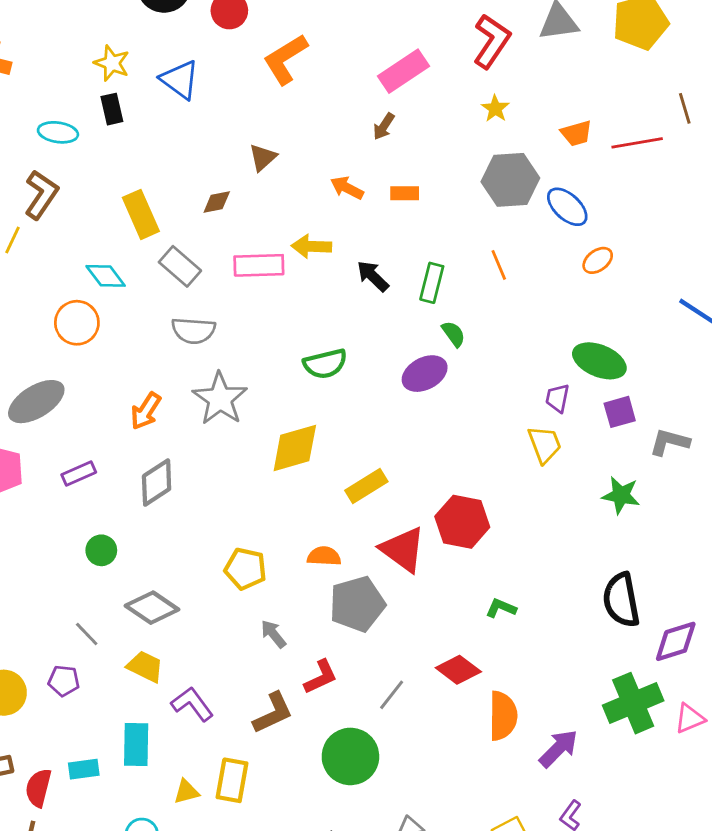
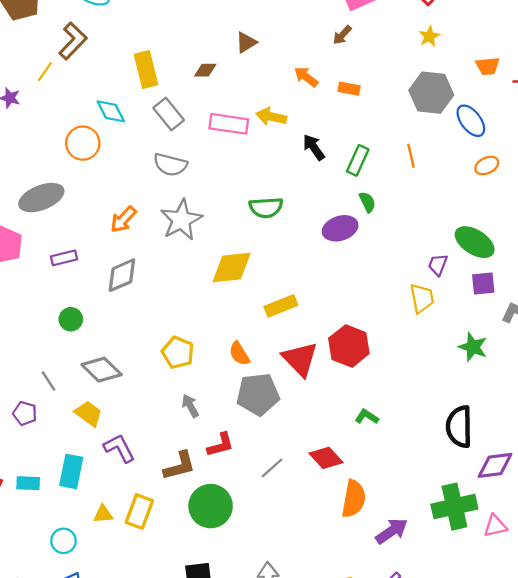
orange semicircle: (324, 556) -> (239, 354), turned -135
green circle: (350, 756) -> (211, 506), moved

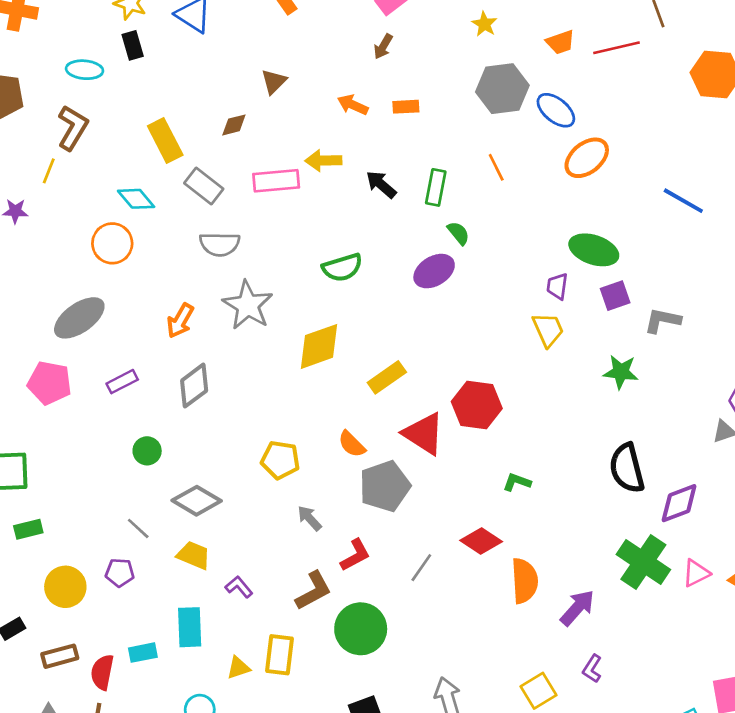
orange ellipse: (487, 166) -> (587, 158), size x1.6
purple L-shape: (119, 448) -> (239, 587), size x0.7
green cross: (454, 507) -> (643, 562), turned -30

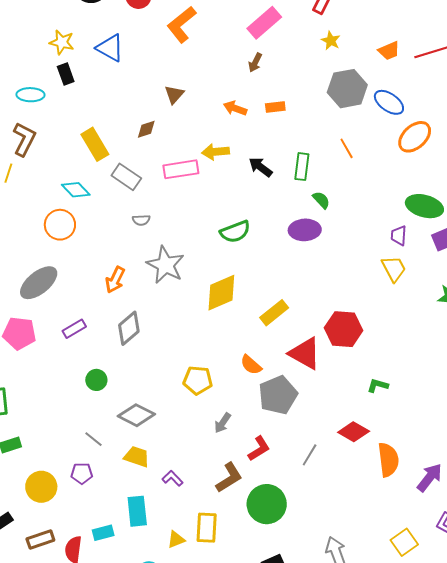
gray semicircle: (220, 244) -> (141, 220), size x0.6
purple ellipse: (434, 271) -> (305, 230), turned 32
gray arrow: (310, 518) -> (223, 423), turned -100

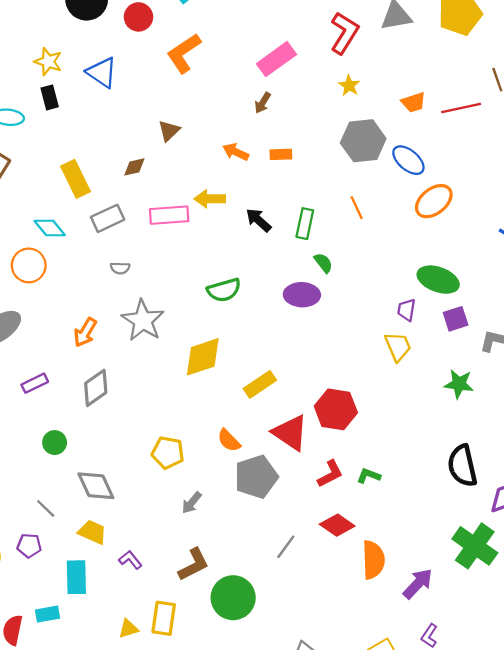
gray rectangle: (126, 177) -> (108, 218), turned -64
gray diamond: (136, 415) -> (96, 486), turned 33
red L-shape: (259, 449) -> (330, 474), moved
cyan rectangle: (137, 511) -> (76, 577), moved

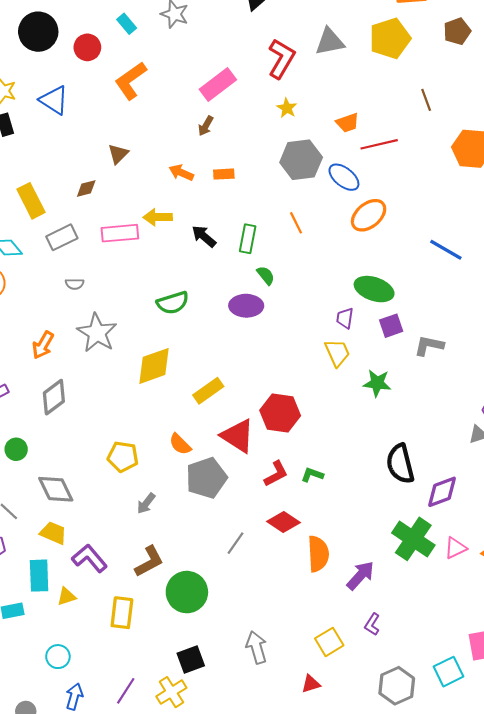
red line: (461, 108) -> (379, 144), moved
green star: (459, 384) -> (377, 383), moved
purple L-shape: (130, 560) -> (89, 558), size x1.6
yellow triangle: (128, 629) -> (66, 596), moved

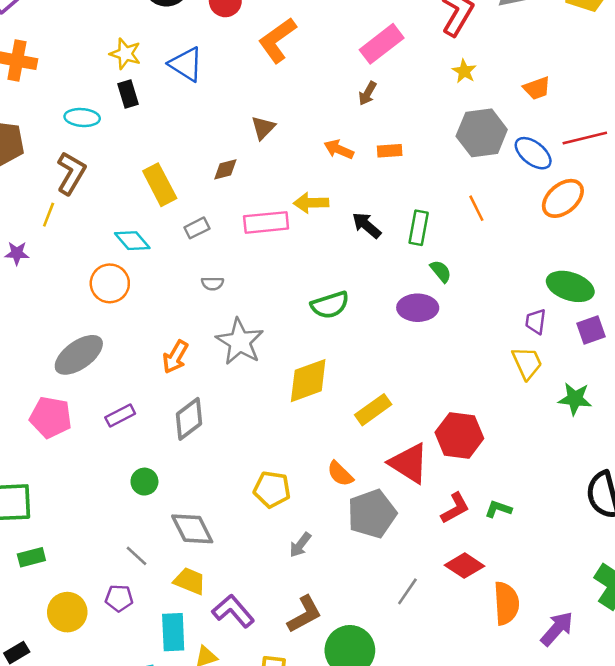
red line: (379, 144) -> (585, 138), moved
gray rectangle: (62, 237) -> (197, 228), size x0.7

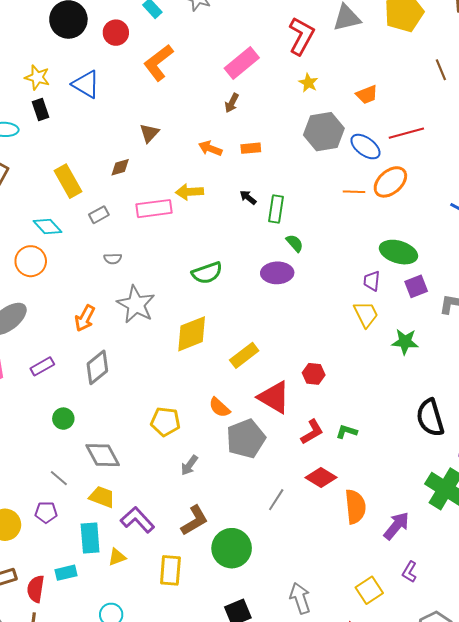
orange line: (476, 208) -> (354, 192), moved, turned -60
black arrow: (367, 225) -> (248, 197), moved, size x0.7
red hexagon: (459, 435) -> (314, 374), size x0.6

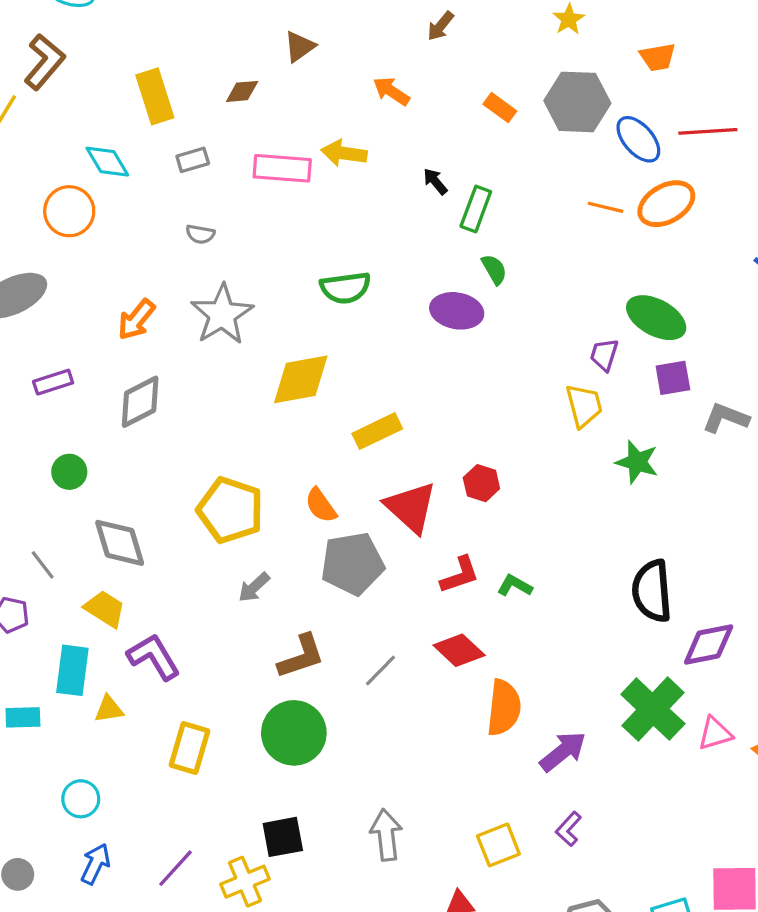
orange rectangle: (251, 148) -> (500, 108), moved, turned 30
yellow pentagon: (165, 422) -> (230, 510), size x1.4
brown L-shape: (194, 520) -> (301, 656), moved

